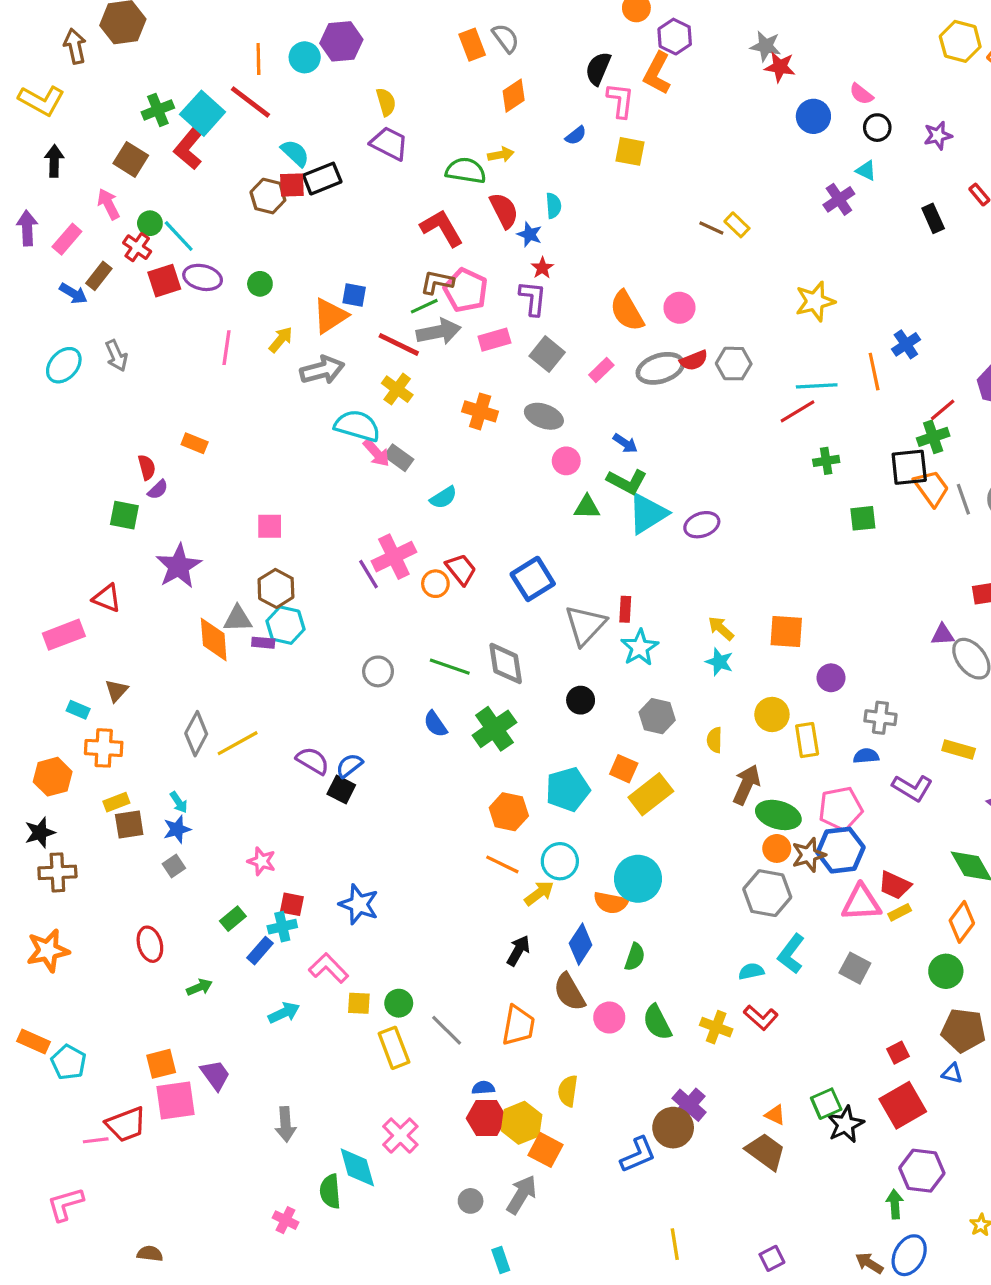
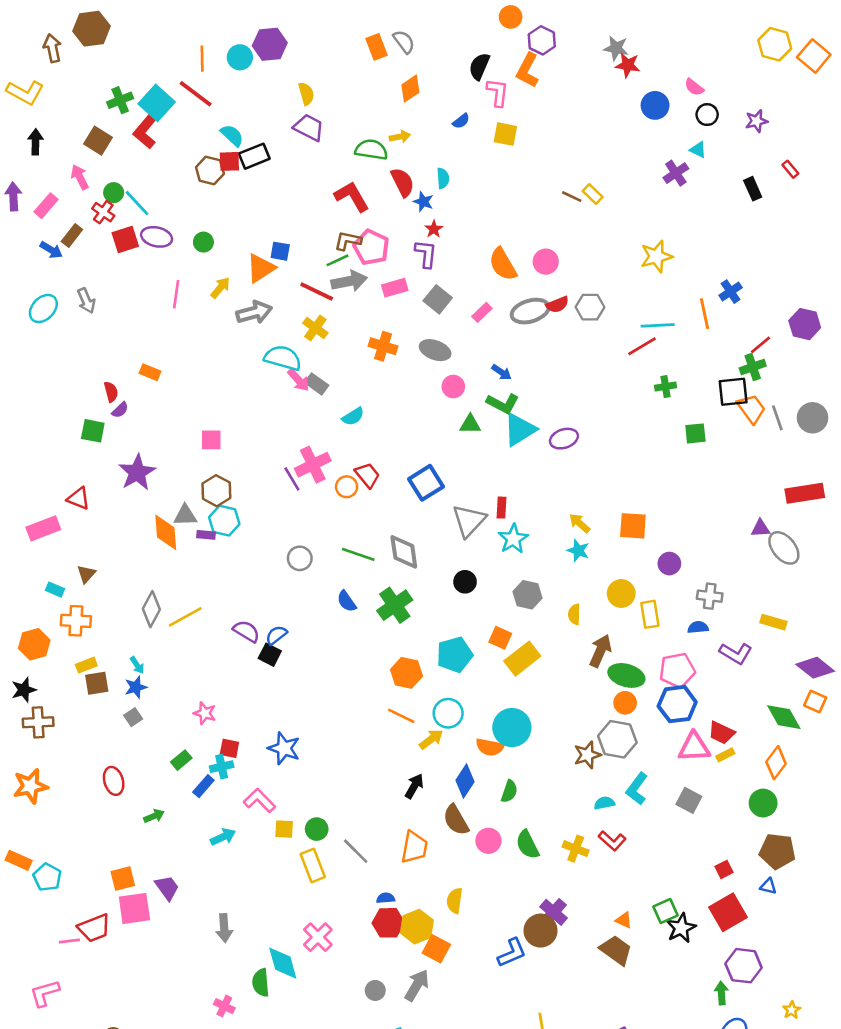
brown star: (809, 855) -> (587, 755), moved

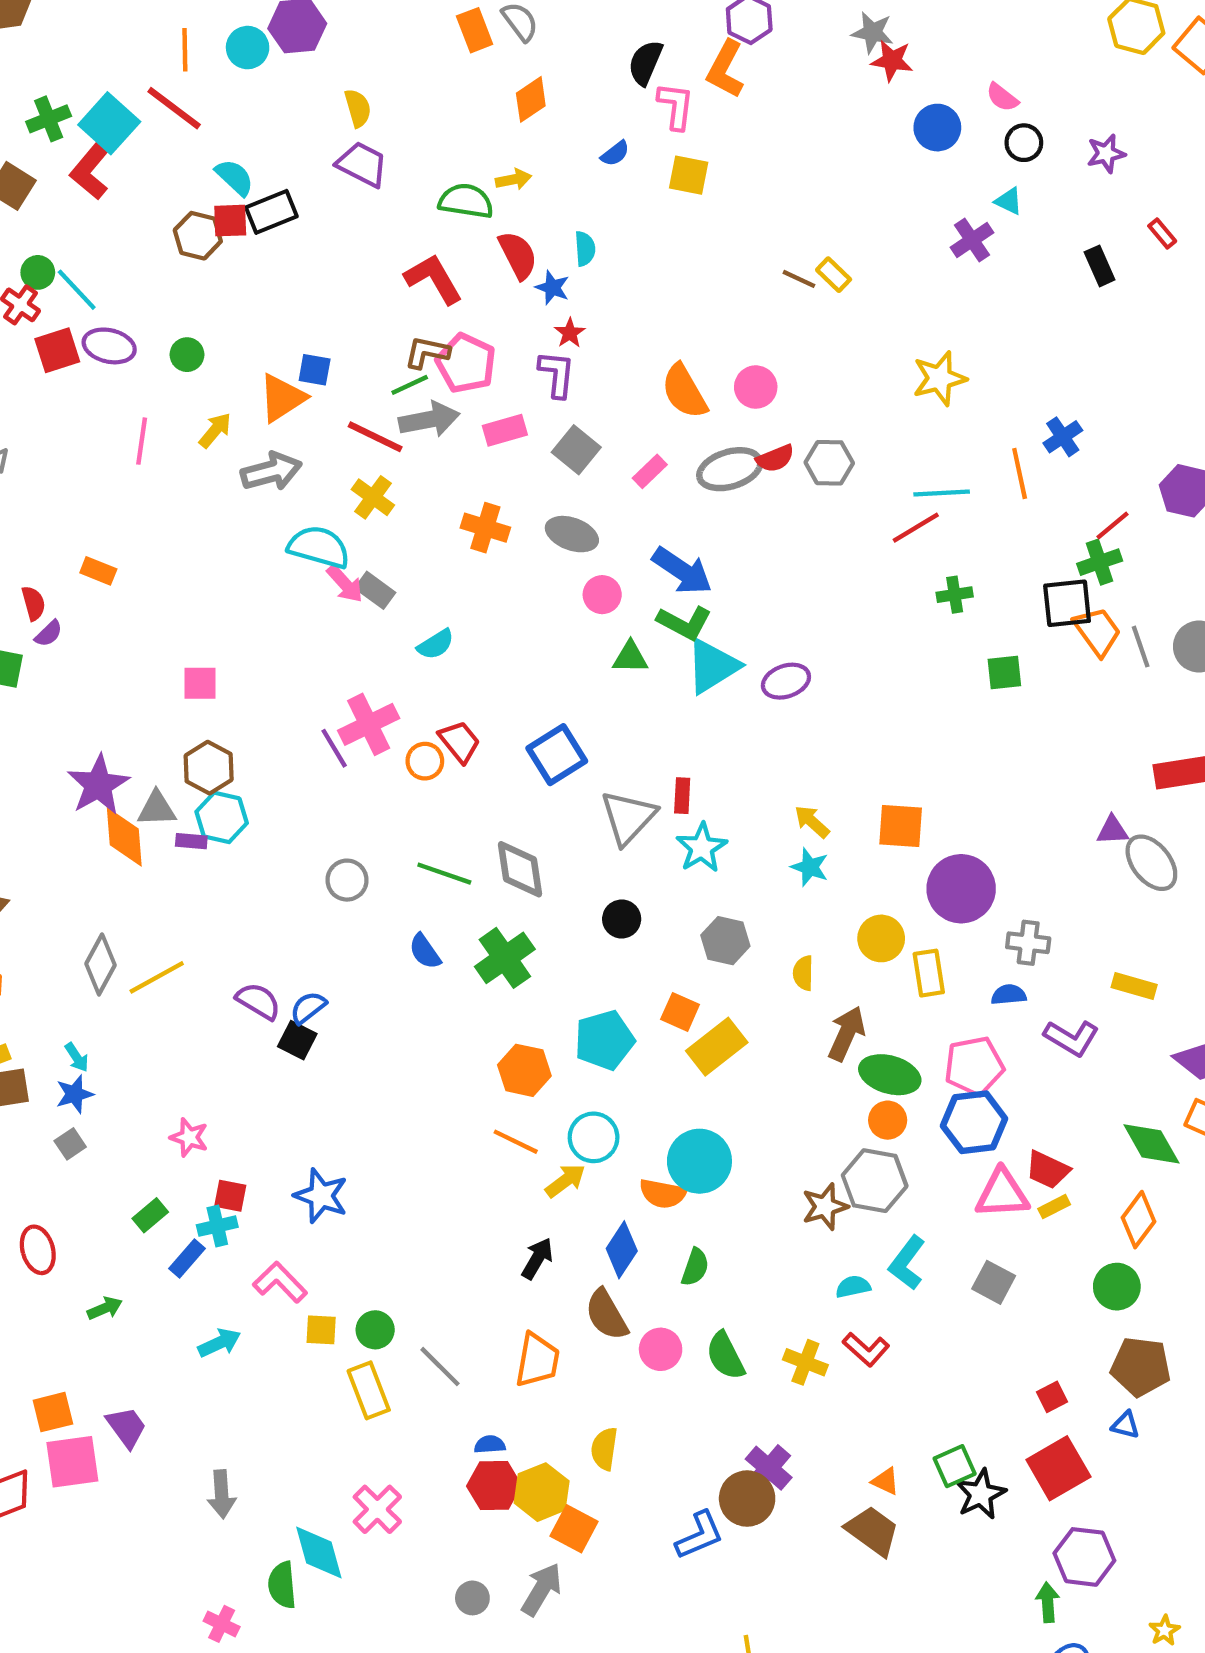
blue arrow: (501, 372) -> (682, 571), size x1.8
purple star: (137, 472) -> (98, 785), moved
purple circle: (669, 564) -> (961, 889), size x1.8

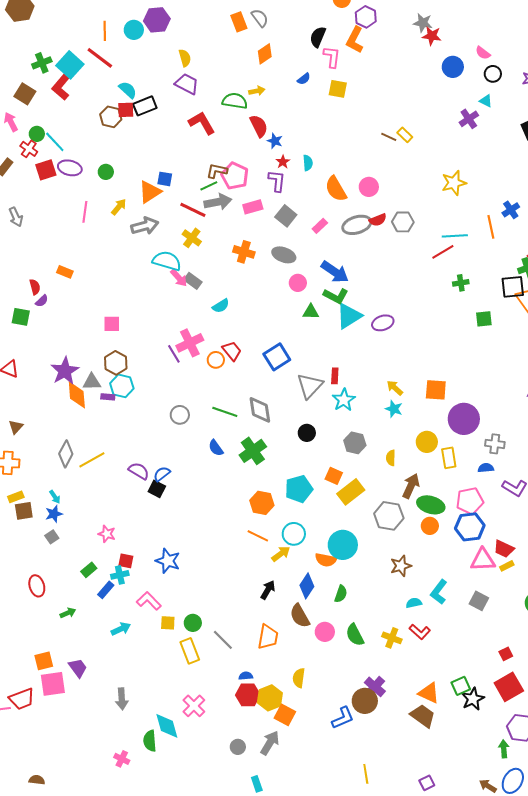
cyan semicircle: (585, 249) -> (308, 163), moved
red L-shape: (434, 279) -> (202, 123), moved
gray hexagon: (875, 1181) -> (389, 516), moved
orange triangle: (885, 1481) -> (429, 693), size x1.6

